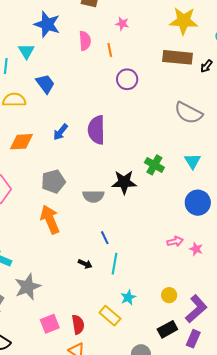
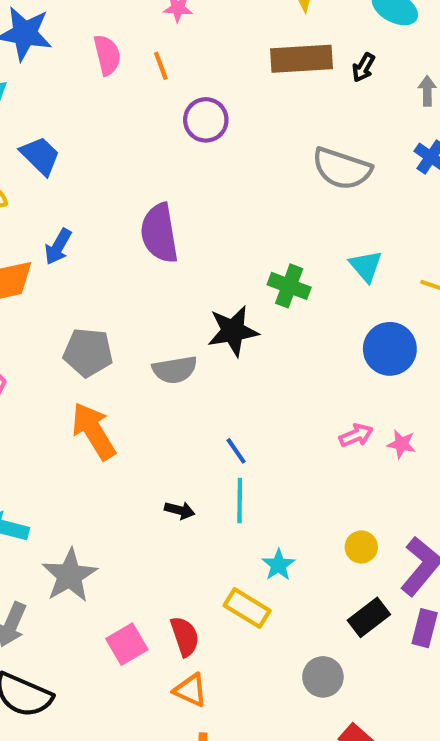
blue arrow: (61, 132) -> (58, 247), moved
gray pentagon: (53, 181) -> (88, 352), turned 30
blue line: (105, 238) -> (236, 451), moved

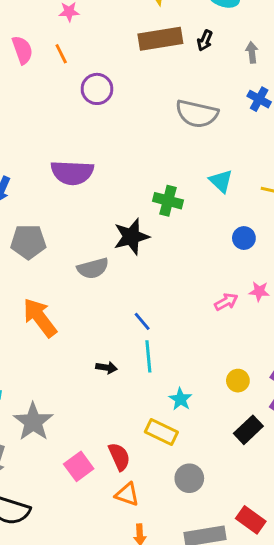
purple semicircle: (159, 233) -> (72, 173), turned -72
blue circle: (390, 349) -> (244, 238), size x0.6
gray pentagon: (88, 352) -> (28, 242), moved
pink star: (401, 444) -> (259, 291), moved
gray circle: (323, 677) -> (189, 478), moved

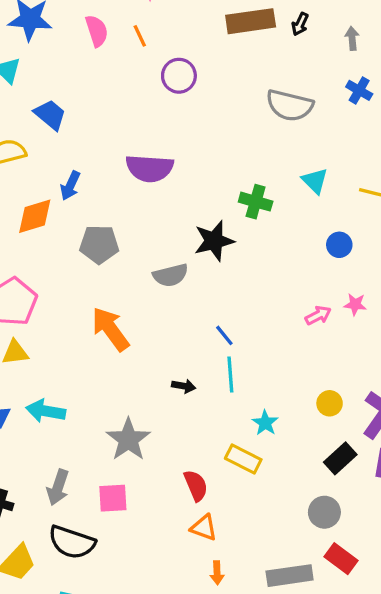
gray star: (33, 422) -> (128, 439), moved
pink square: (79, 466) -> (113, 498), moved, turned 32
gray circle: (189, 478) -> (324, 512), moved

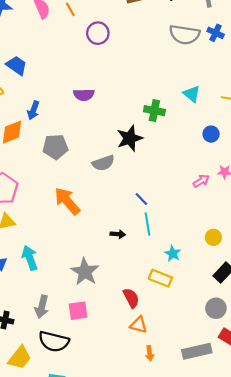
gray semicircle: (290, 105) -> (184, 35), moved
purple semicircle: (150, 168) -> (84, 95), size x0.7
cyan arrow: (46, 411) -> (30, 258), turned 65

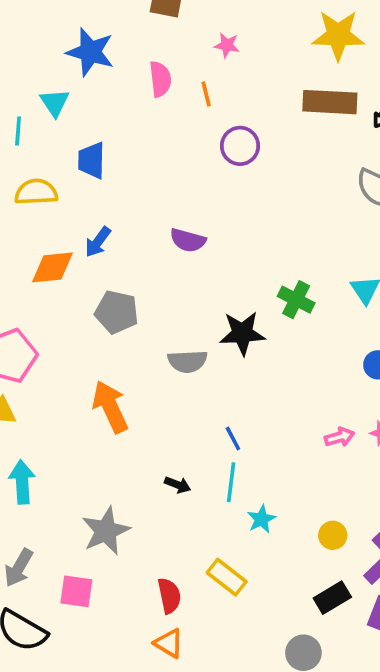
blue trapezoid: (17, 65) -> (91, 160), turned -140
cyan star: (173, 254) -> (261, 519), moved

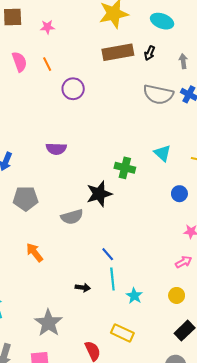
pink star: (227, 45) -> (47, 27), moved
orange arrow: (110, 407) -> (35, 252), size x0.7
pink arrow: (339, 437) -> (184, 262), moved

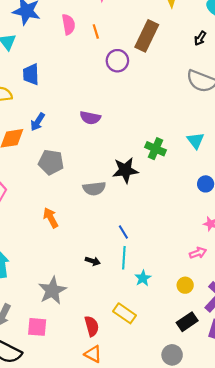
brown rectangle: (118, 52) -> (147, 36), moved, turned -64

